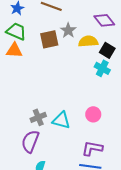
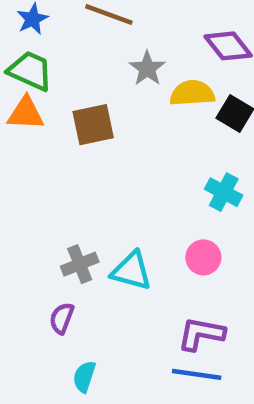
brown square: (49, 39) -> (93, 125), moved
cyan cross: (102, 68) -> (224, 192), moved
purple semicircle: (30, 141) -> (62, 318), size x0.6

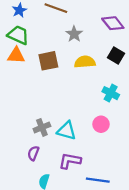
yellow semicircle: (192, 93) -> (85, 62), moved
purple L-shape: (201, 334) -> (70, 161), moved

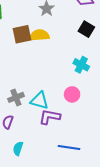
yellow semicircle: (85, 62) -> (39, 35), moved
purple L-shape: (70, 161) -> (50, 117), moved

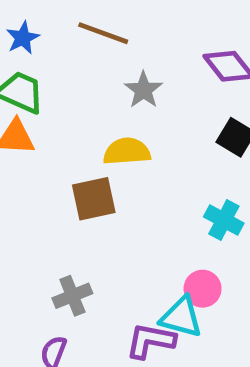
brown square: (22, 34) -> (94, 199), moved
cyan triangle: (39, 101) -> (181, 317), moved

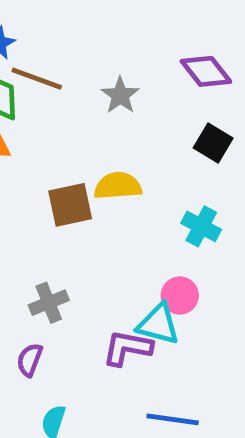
brown line: (103, 33) -> (37, 79), moved
yellow semicircle: (127, 151) -> (118, 186), moved

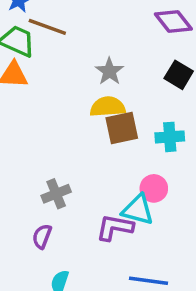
gray star: (120, 95) -> (109, 71), moved
brown square: (70, 205) -> (122, 128), moved
cyan cross: (201, 226) -> (170, 137), turned -32

